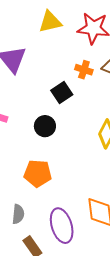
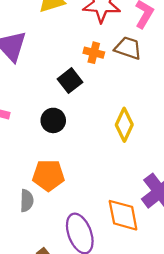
gray semicircle: (18, 214) -> (27, 201), moved

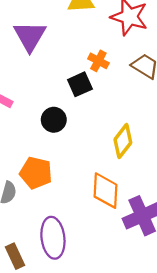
orange cross: (94, 53) -> (98, 61), moved
orange diamond: (123, 215) -> (105, 191), moved

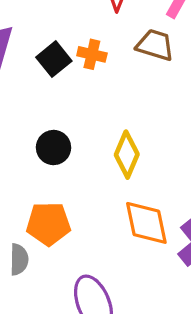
black square: (80, 84) -> (54, 59), moved
yellow diamond: (123, 141) -> (127, 155), moved

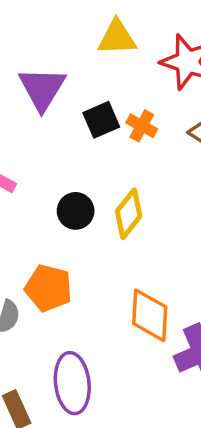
yellow diamond: (127, 155) -> (129, 214), moved

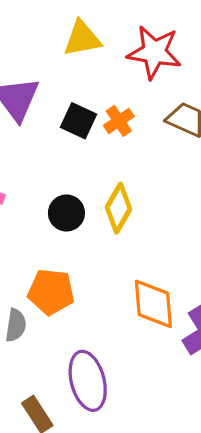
black square: (101, 120) -> (79, 121), turned -33
orange cross: (142, 126) -> (119, 121), turned 36

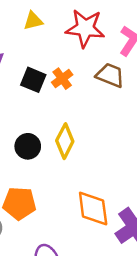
yellow triangle: (82, 39) -> (33, 21), size x0.7

